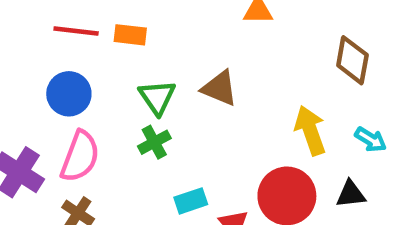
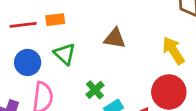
green triangle: (157, 97) -> (65, 54), moved
green cross: (154, 142) -> (95, 90), moved

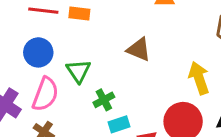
green triangle: (65, 54) -> (78, 71), moved

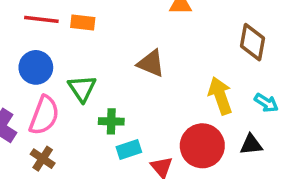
green cross: (104, 100) -> (111, 121), turned 30

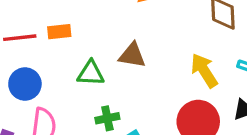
green triangle: (82, 88) -> (91, 73), moved, turned -40

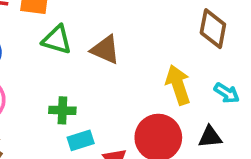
green triangle: (91, 73) -> (57, 40), moved

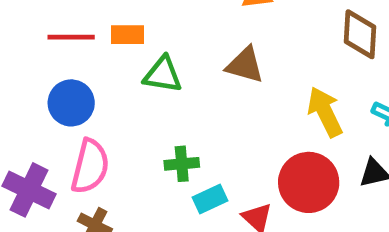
brown triangle: (105, 50) -> (245, 65), moved

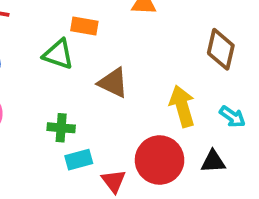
orange rectangle: (127, 35) -> (84, 26), moved
brown triangle: (245, 65) -> (113, 83), moved

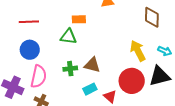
brown triangle: (113, 83) -> (92, 65), moved
green cross: (61, 128) -> (70, 69), moved
black triangle: (213, 161) -> (160, 76), size x1.6

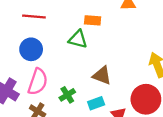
green cross: (70, 69) -> (67, 95), moved, turned -32

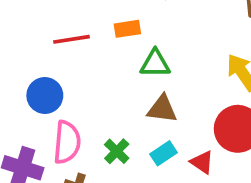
red line: (34, 17) -> (71, 39), moved
green triangle: (78, 39) -> (155, 64), moved

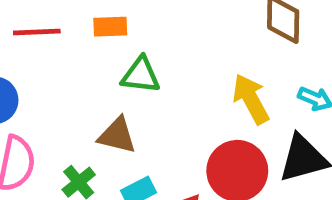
brown triangle: (162, 109) -> (117, 135), moved

